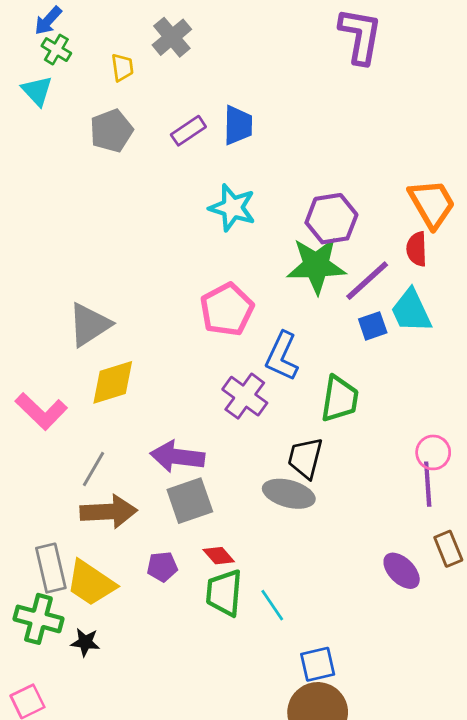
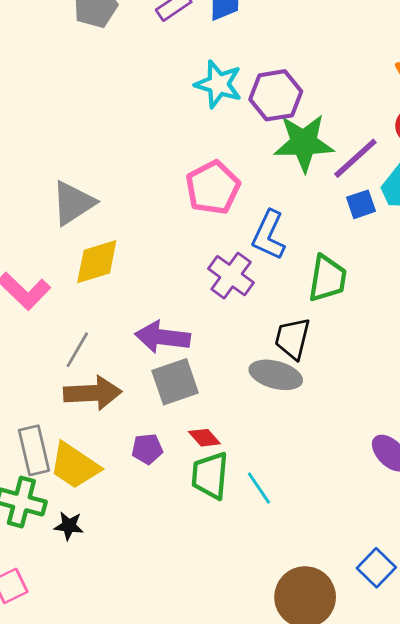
purple hexagon: (331, 219) -> (276, 95), moved
blue square: (318, 664) -> (376, 568), moved, turned -33

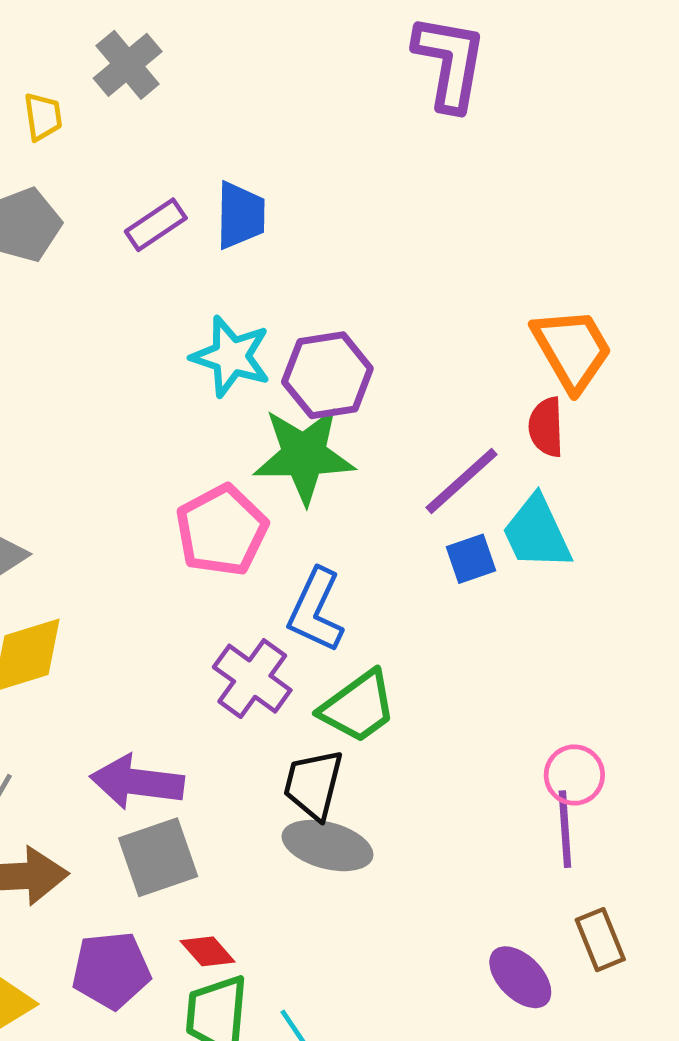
green star: (304, 143) -> (304, 455), moved
green trapezoid: (327, 278) -> (358, 707), moved, turned 45
black trapezoid: (293, 339) -> (313, 784), moved
purple pentagon: (147, 449) -> (111, 970), size x1.5

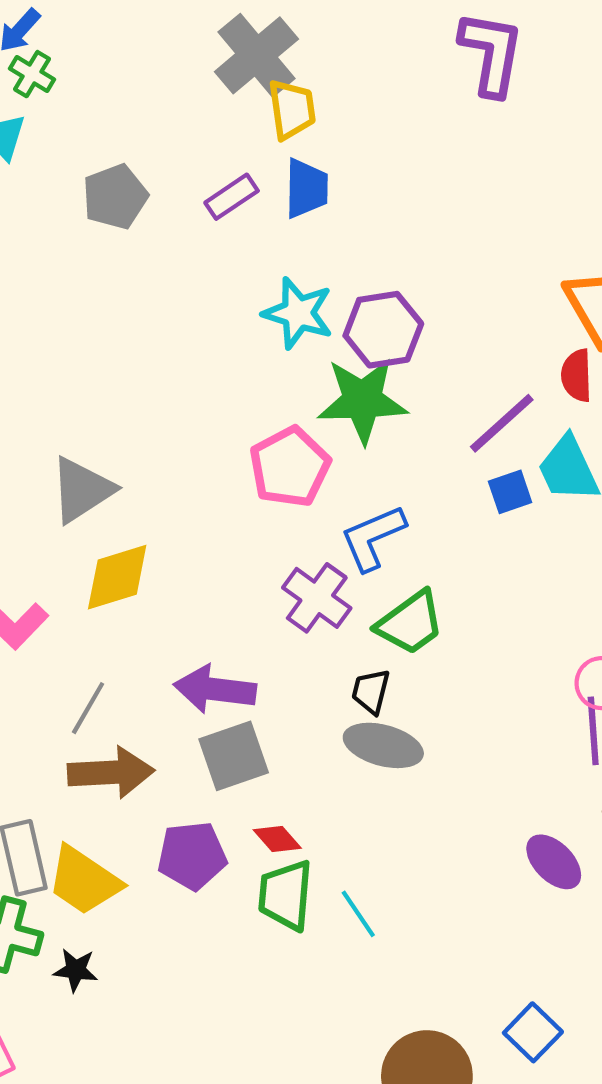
gray cross: (128, 65) -> (256, 55), moved, size x1.4
yellow trapezoid: (43, 117) -> (292, 109), moved, size x1.4
blue L-shape: (316, 610) -> (373, 538), turned 42
black trapezoid: (313, 784) -> (371, 691), size x0.7

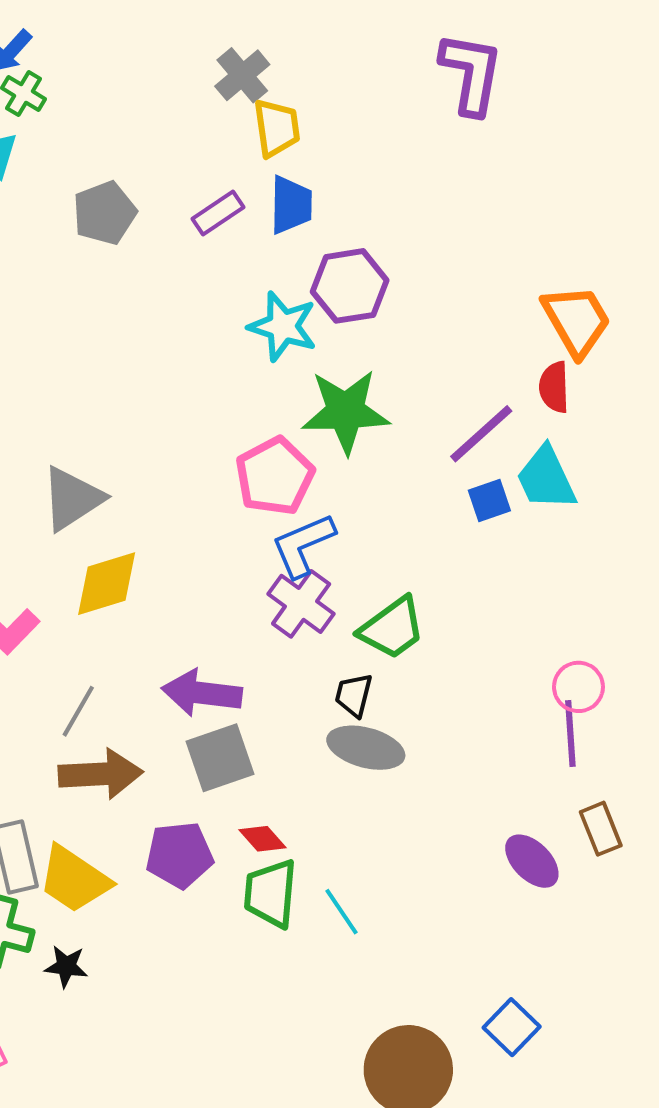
gray cross: (256, 55) -> (242, 75), size x0.7
purple hexagon: (383, 330) -> (350, 286), moved
blue L-shape: (373, 538) -> (303, 545), moved

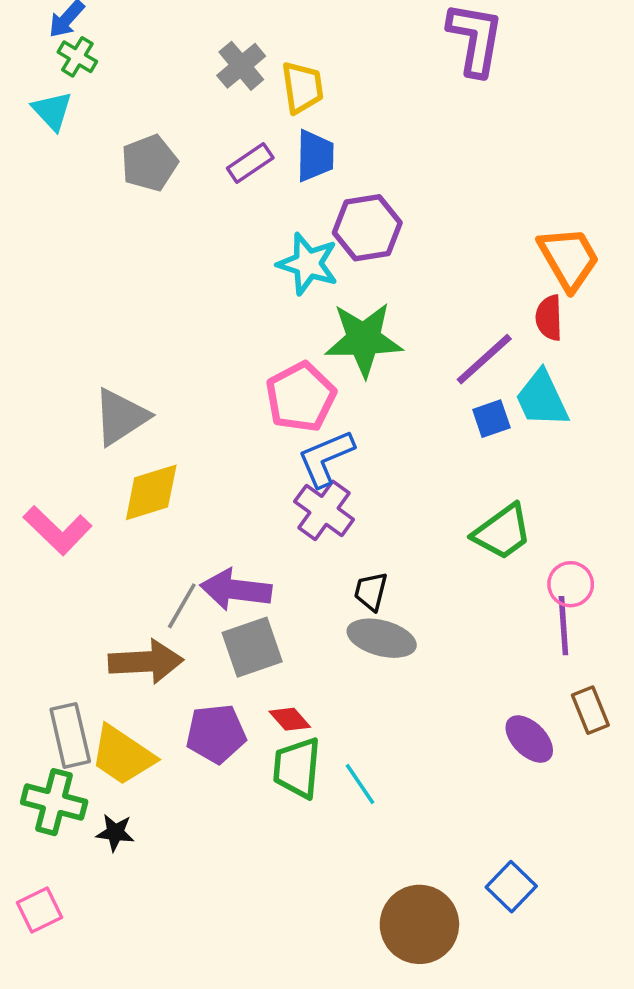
gray cross: (242, 75) -> (241, 66), moved
green trapezoid: (392, 628) -> (502, 532), moved
gray line: (78, 711) -> (182, 606), moved

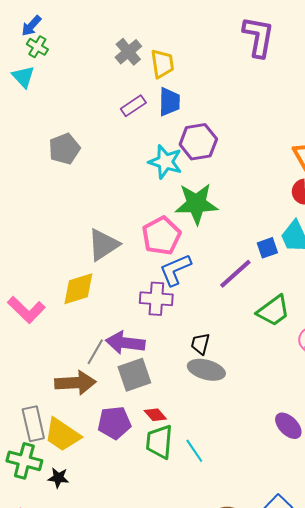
gray pentagon: (149, 163) -> (64, 149), moved
purple line: (484, 359) -> (235, 274), moved
gray triangle: (121, 417) -> (103, 245), moved
purple cross: (324, 510) -> (156, 299), moved, turned -32

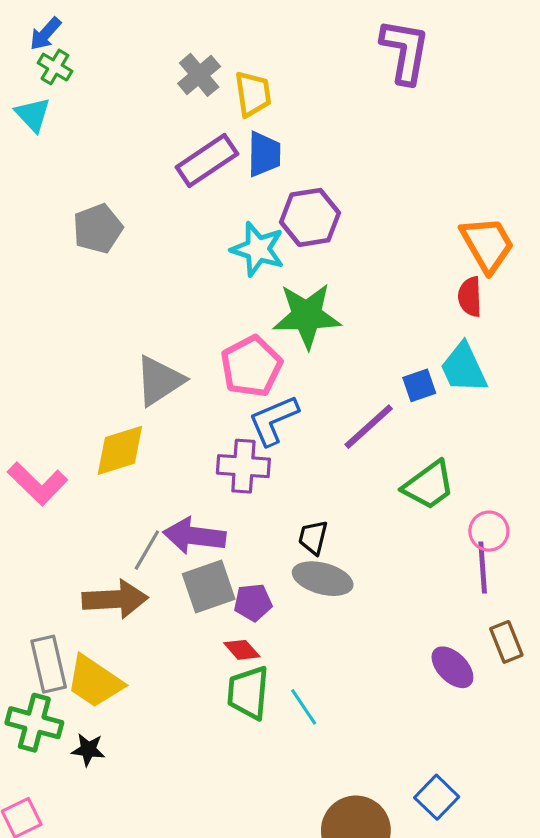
purple rectangle: (133, 106) -> (207, 160), size x1.5
purple pentagon: (114, 423) -> (253, 602), moved, size x0.7

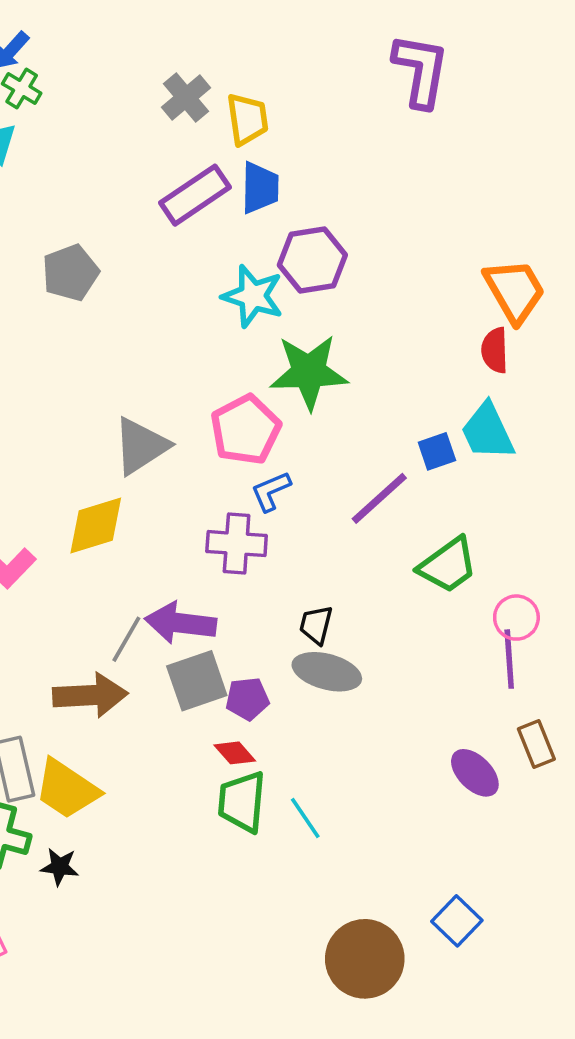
blue L-shape: (274, 420) -> (271, 491), size x0.7

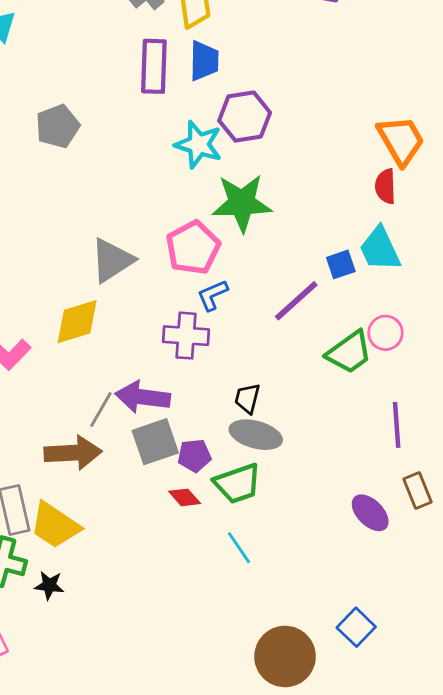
purple rectangle: (195, 195) -> (154, 66), turned -54
pink circle: (516, 618) -> (385, 333), moved
green trapezoid: (242, 802) -> (238, 483), moved, turned -114

